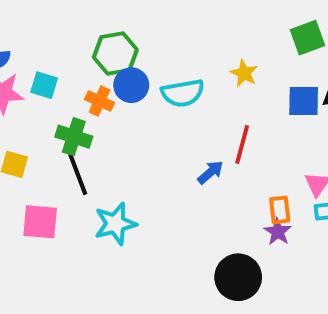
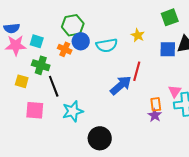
green cross: (74, 137) -> (41, 65), moved
blue arrow: (210, 172) -> (121, 85), size x1.6
black circle: (238, 277) -> (100, 138), moved

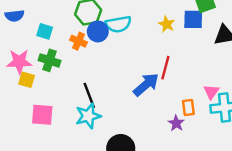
pink star: (16, 45) -> (19, 62), moved
cyan semicircle: (107, 45) -> (118, 24), moved
blue square: (168, 49) -> (193, 19), moved
black line: (54, 86) -> (89, 95), moved
purple star: (155, 115) -> (176, 123), moved

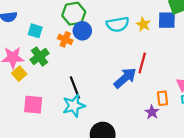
cyan semicircle: (118, 24) -> (118, 24), moved
green cross: (50, 60) -> (40, 56), turned 36
yellow square: (27, 80) -> (19, 74), turned 32

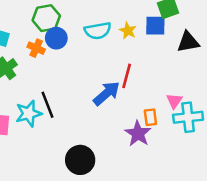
cyan star: (74, 106) -> (29, 113), moved
purple star: (152, 112) -> (138, 134), size x1.5

